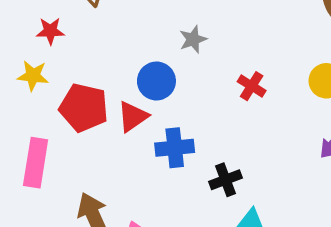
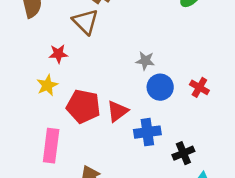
gray star: (193, 39) -> (145, 61), moved, turned 30
yellow star: (33, 76) -> (47, 85), turned -30
blue circle: (156, 81) -> (160, 87), moved

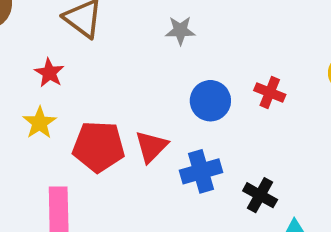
red star: (58, 54) -> (49, 73), turned -30
gray star: (145, 61) -> (180, 31), moved
black cross: (183, 153) -> (260, 195), turned -30

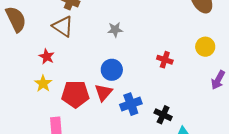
blue circle: (210, 101) -> (112, 70), moved

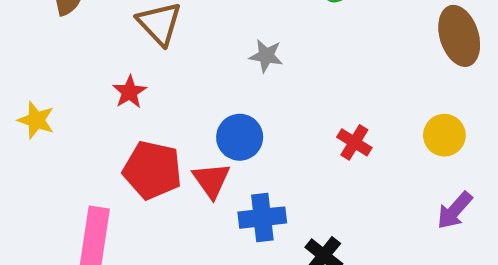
red star: (47, 57) -> (130, 92), moved
yellow star: (43, 84) -> (36, 120), moved, turned -30
red triangle: (103, 92) -> (211, 180), turned -30

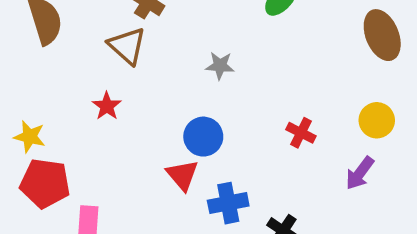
red pentagon: (152, 170) -> (45, 183), moved
purple arrow: (455, 210) -> (360, 173), moved

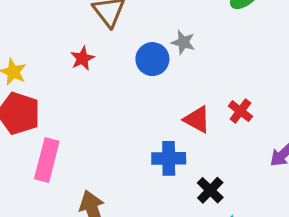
blue circle: (203, 137) -> (152, 59), moved
red triangle: (182, 175) -> (197, 119), moved, turned -32

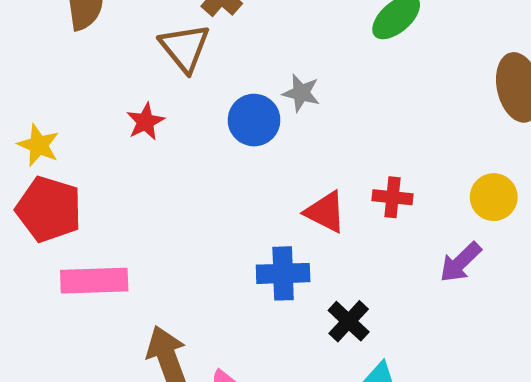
red cross: (240, 111) -> (392, 197), turned -30
pink rectangle: (47, 160) -> (94, 281), turned 75

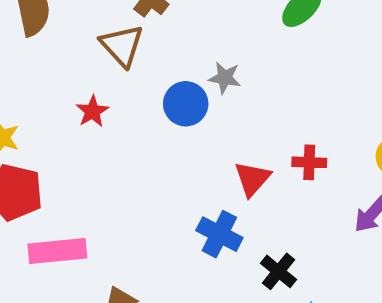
red triangle: (325, 212) -> (252, 179), turned 48
blue cross: (283, 273) -> (219, 234), turned 33

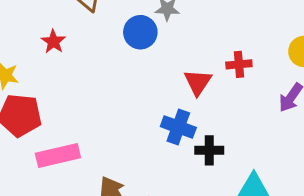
red star: (92, 111) -> (53, 42), moved
black cross: (279, 271) -> (209, 150), moved, turned -32

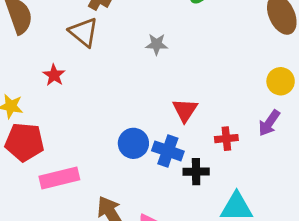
blue circle: (140, 32) -> (133, 143), moved
red cross: (239, 64) -> (226, 139), moved

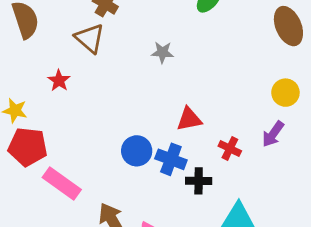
red triangle: (185, 110) -> (189, 119), turned 44
red cross: (226, 139) -> (230, 149), turned 30
pink rectangle: (59, 178) -> (62, 184), turned 48

